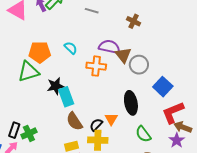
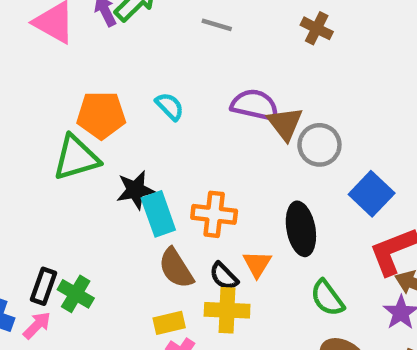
brown cross: (134, 21) -> (317, 28), moved
orange cross: (96, 66) -> (214, 214), moved
black semicircle: (96, 125) -> (224, 276), turned -88
green cross: (29, 133) -> (76, 294), turned -35

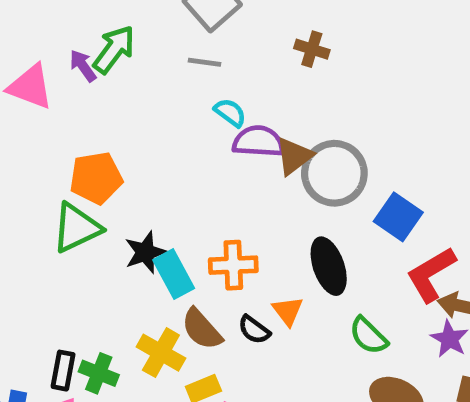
cyan semicircle: (170, 106) -> (230, 113), moved
brown triangle: (285, 123) -> (294, 156), turned 39
gray circle: (319, 145) -> (334, 173), size x1.4
yellow cross: (227, 310) -> (161, 353), moved, turned 36

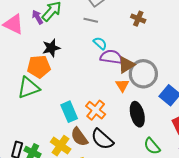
black star: (145, 252) -> (51, 48), moved
orange cross: (233, 265) -> (96, 110), turned 36
orange triangle: (288, 311) -> (122, 85), moved
black semicircle: (254, 330) -> (102, 139), size x1.6

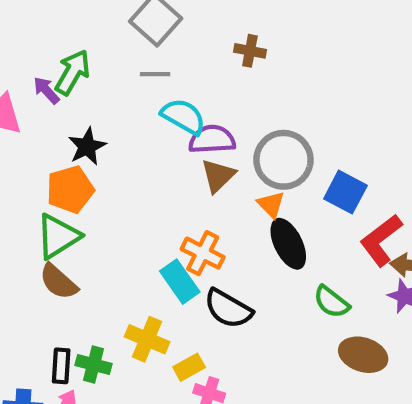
cyan semicircle: (100, 43) -> (183, 117), size x1.5
brown triangle: (126, 65) -> (218, 176), moved
orange triangle: (122, 85) -> (271, 204), moved
cyan rectangle: (69, 112) -> (180, 282), moved
brown semicircle: (79, 137) -> (58, 282), moved

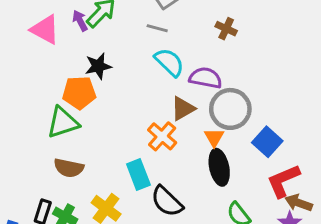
purple semicircle: (212, 139) -> (205, 78), moved
orange cross: (203, 253) -> (162, 136), moved
brown semicircle: (58, 282) -> (69, 168), moved, turned -44

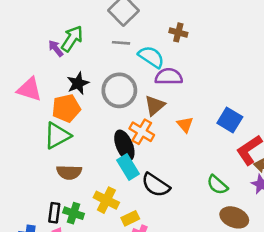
pink triangle: (45, 30) -> (29, 89), moved
cyan semicircle: (169, 62) -> (151, 57), moved
gray circle: (230, 109) -> (119, 90), moved
black ellipse: (219, 167) -> (124, 145), moved

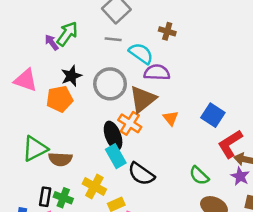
brown triangle: (155, 105) -> (143, 99), size x1.4
green triangle: (57, 136) -> (35, 149), moved

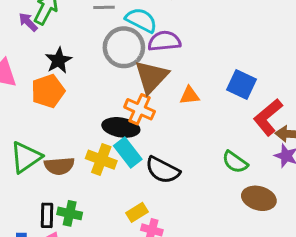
gray circle: (110, 84) -> (124, 47), moved
orange triangle: (171, 118) -> (190, 95), turned -49
black ellipse: (113, 136) -> (121, 127), turned -52
yellow cross: (94, 187) -> (101, 160), moved

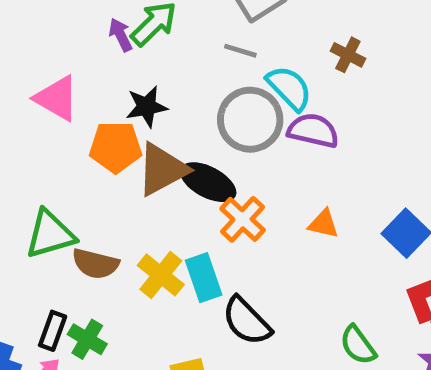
brown triangle: (151, 77) -> (162, 169), moved
black ellipse: (121, 127) -> (208, 182), moved

